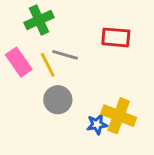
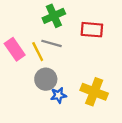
green cross: (39, 20) -> (54, 16), moved
blue star: (97, 124) -> (58, 95), moved

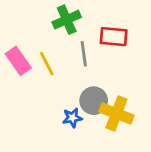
gray line: (52, 43) -> (84, 54), moved, turned 66
gray circle: (46, 79) -> (94, 101), moved

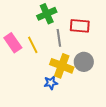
gray circle: (94, 101) -> (84, 62), moved
yellow cross: (116, 113) -> (62, 66), moved

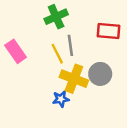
red rectangle: (80, 26) -> (109, 31), moved
yellow line: (33, 45) -> (57, 54), moved

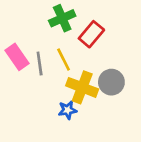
red rectangle: (109, 31) -> (91, 34), moved, turned -55
gray line: (70, 45) -> (40, 63), moved

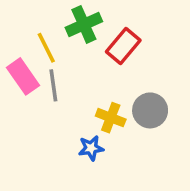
yellow line: (64, 59) -> (46, 48), moved
yellow cross: (82, 87) -> (111, 118), size x0.7

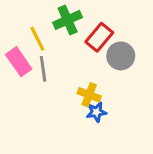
gray circle: (150, 110) -> (121, 56), moved
blue star: (91, 148) -> (96, 112), moved

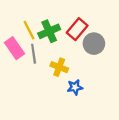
green cross: (68, 20) -> (49, 31), moved
yellow cross: (89, 95) -> (59, 67), moved

